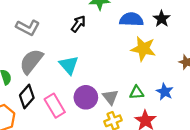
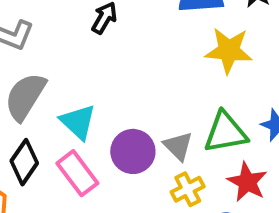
cyan triangle: (69, 65) -> (78, 122), moved
green triangle: (137, 93) -> (225, 132), size x1.6

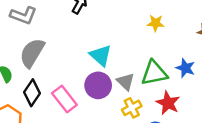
yellow star: (229, 51) -> (156, 23), size x0.6
cyan triangle: (78, 122) -> (101, 55), moved

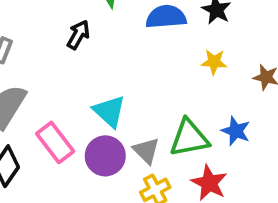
yellow star: (156, 23) -> (214, 62), moved
pink rectangle: (64, 99) -> (55, 142), moved

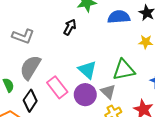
green triangle: (189, 138) -> (124, 70), moved

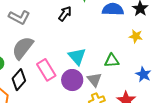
green triangle: (124, 70) -> (112, 61), size x0.7

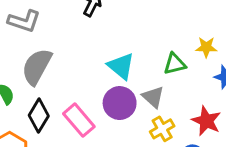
yellow star: (136, 36) -> (206, 47), moved
pink rectangle: (46, 70) -> (79, 120), moved

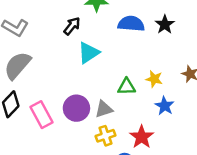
cyan triangle: (121, 66) -> (89, 53), moved, turned 35
gray triangle: (153, 97) -> (104, 109), turned 48

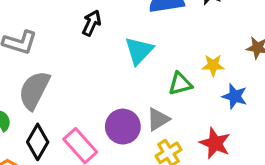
cyan triangle: (89, 53) -> (139, 51), moved

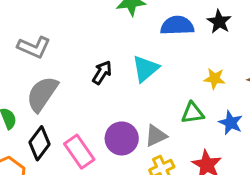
black arrow: (92, 23) -> (102, 72), moved
yellow star: (213, 65) -> (215, 79), moved
green triangle: (180, 84) -> (193, 113), moved

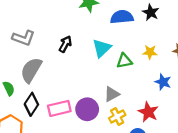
black arrow: (102, 72) -> (65, 44), moved
green triangle: (193, 113) -> (124, 61), moved
purple circle: (122, 138) -> (87, 109), moved
pink rectangle: (79, 152) -> (59, 108), turned -65

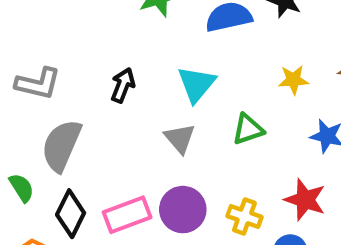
green triangle: (124, 61) -> (248, 129), moved
gray triangle: (112, 94) -> (180, 138), moved, turned -35
yellow cross: (117, 117) -> (244, 216), turned -35

